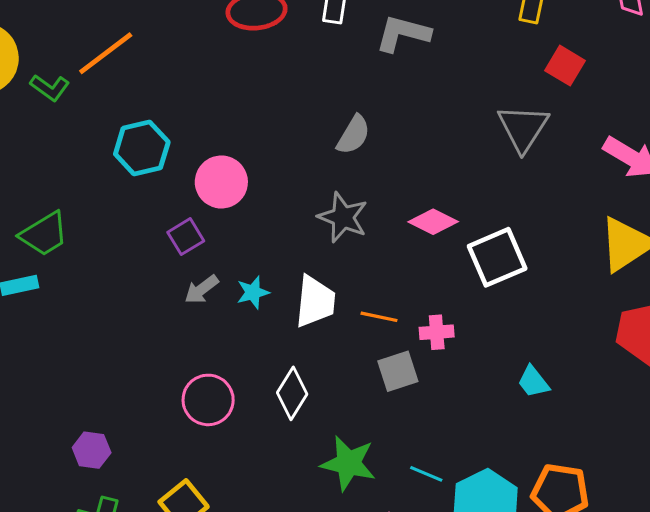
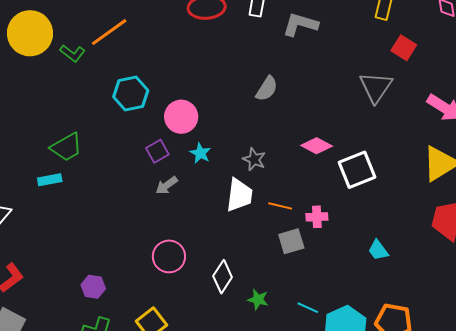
gray star: (343, 217) -> (254, 159), moved, size x0.7
cyan star: (253, 292) -> (200, 153), moved, turned -30
white diamond: (292, 393) -> (223, 277), moved
green star: (348, 463) -> (258, 300), size x0.6

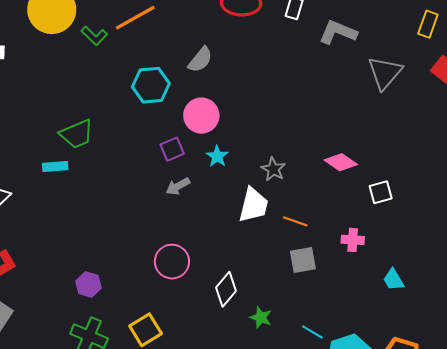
gray triangle: (376, 87) -> (385, 73), moved
gray semicircle: (267, 89) -> (200, 60), moved
white square: (357, 170) -> (381, 192), size x0.6
pink cross: (317, 217) -> (353, 240), moved

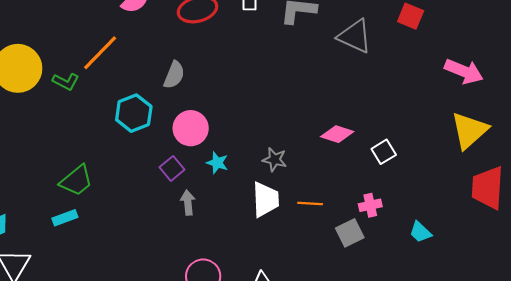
gray triangle: (385, 73) -> (355, 36), turned -30
gray arrow: (178, 186) -> (188, 203), turned 130
gray square: (303, 260) -> (350, 233), moved

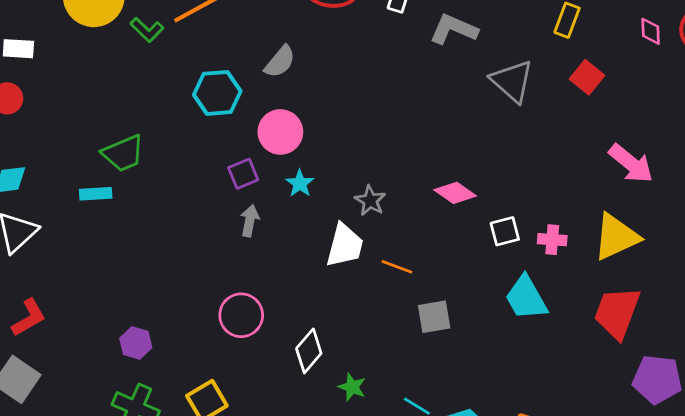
pink cross: (370, 205) -> (552, 240), moved
cyan trapezoid: (420, 232) -> (526, 298), moved, size x1.6

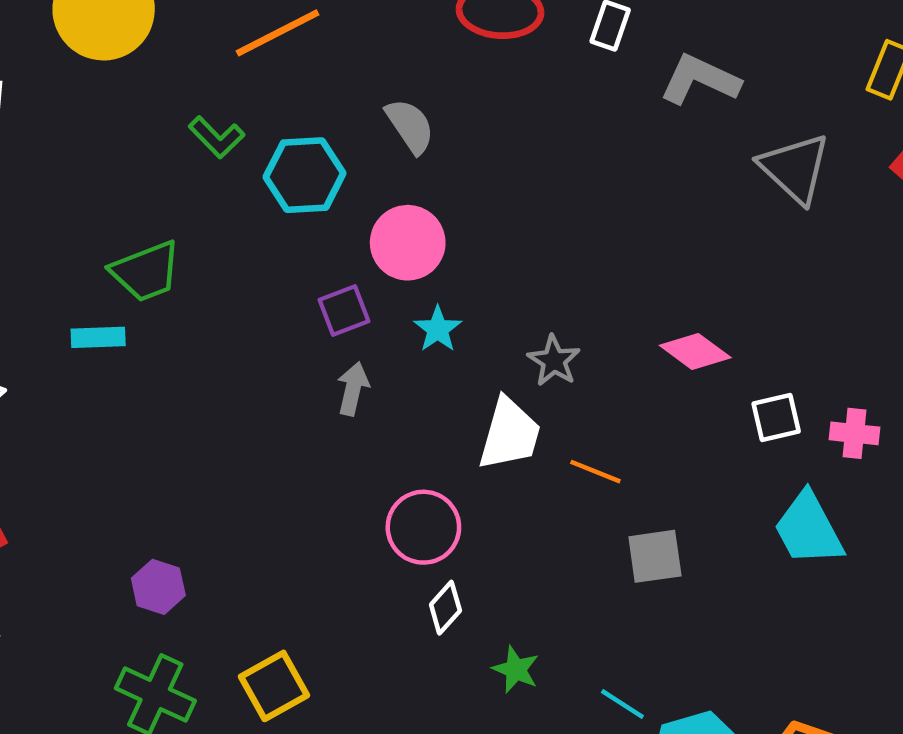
green L-shape: (147, 30) -> (216, 137), moved
gray semicircle: (280, 62) -> (410, 126), turned -75
pink circle: (241, 315) -> (423, 527), moved
white diamond: (309, 351) -> (445, 608), size x0.7

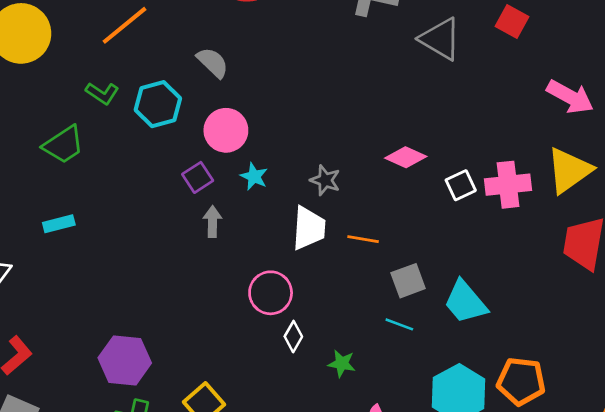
green trapezoid: (146, 271) -> (64, 145), moved
pink cross: (854, 433) -> (508, 185), size x1.6
cyan trapezoid: (808, 529) -> (465, 302), moved
purple hexagon: (158, 587) -> (125, 360), size x1.6
cyan line: (622, 704) -> (399, 324), moved

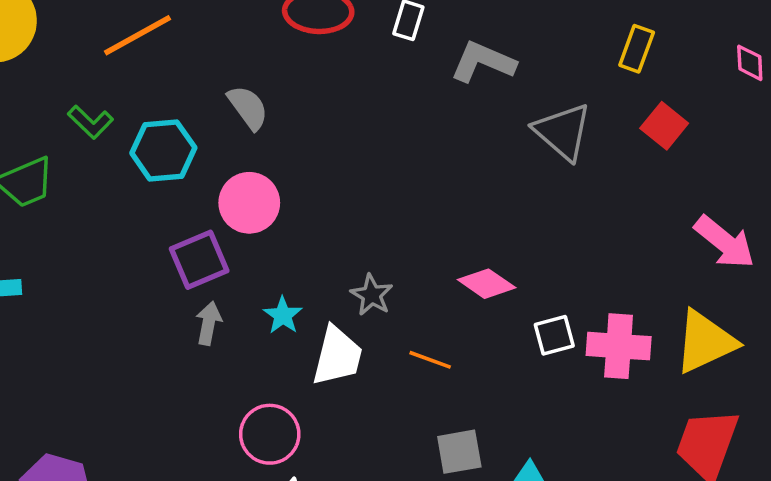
cyan star: (254, 176) -> (283, 315), moved
purple square: (198, 177) -> (199, 260), size x1.4
orange line: (363, 239) -> (430, 360), moved

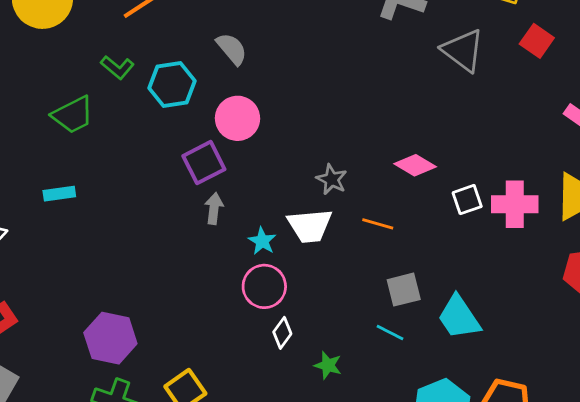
cyan star: (283, 315) -> (262, 241), moved
white trapezoid: (337, 356) -> (310, 226), turned 75

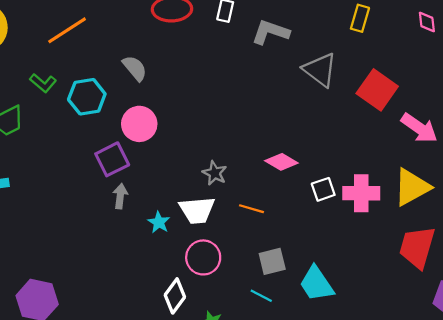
red square: (537, 41) -> (377, 90), moved, size x1.5
pink circle: (264, 286) -> (203, 257), moved
white diamond: (282, 333) -> (175, 296), size x1.4

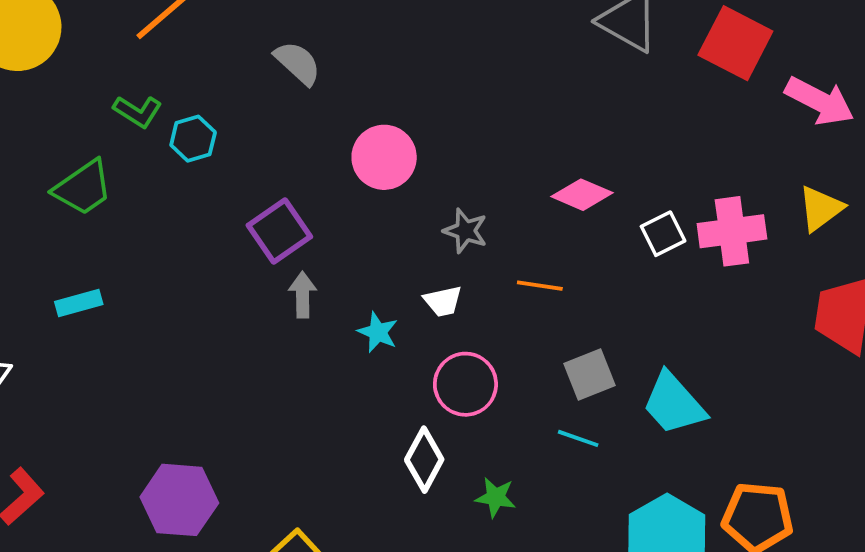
cyan hexagon: (87, 97) -> (193, 139), moved, size x0.7
pink circle: (139, 124) -> (384, 157), moved
yellow triangle: (412, 187) -> (821, 208), size x0.7
white trapezoid: (197, 210) -> (443, 301), size x0.6

